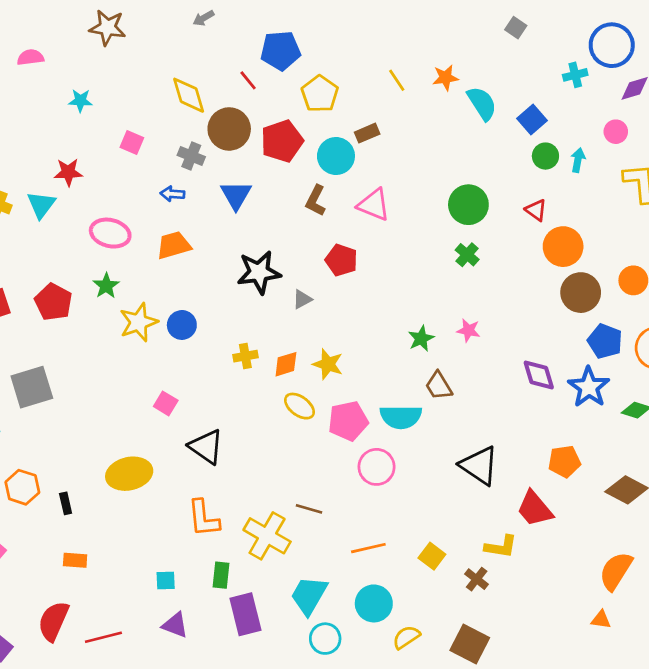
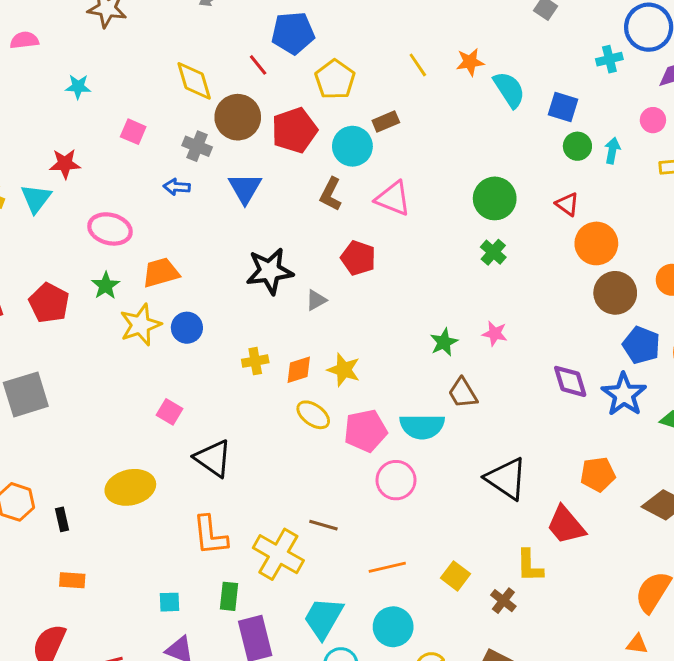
blue square: (532, 120) -> (563, 107), turned -32
orange trapezoid: (174, 245) -> (161, 273), moved
yellow L-shape: (501, 547) -> (530, 566), turned 80

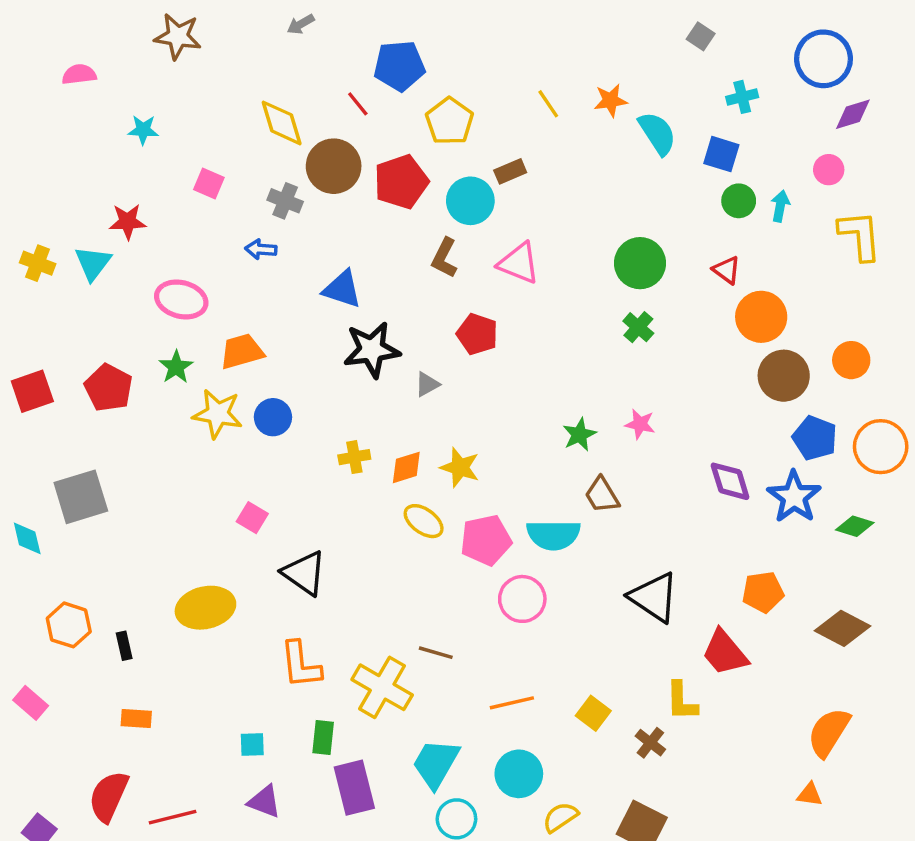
cyan cross: (609, 59) -> (742, 97), moved
blue triangle: (245, 188) -> (342, 289), moved, turned -42
yellow star: (140, 325) -> (218, 414), turned 30

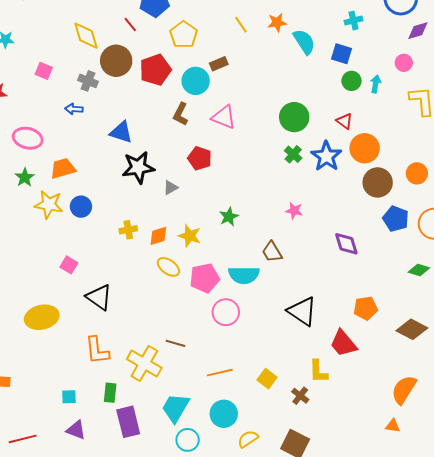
green star: (579, 435) -> (229, 217), moved
blue star: (794, 497) -> (326, 156), moved

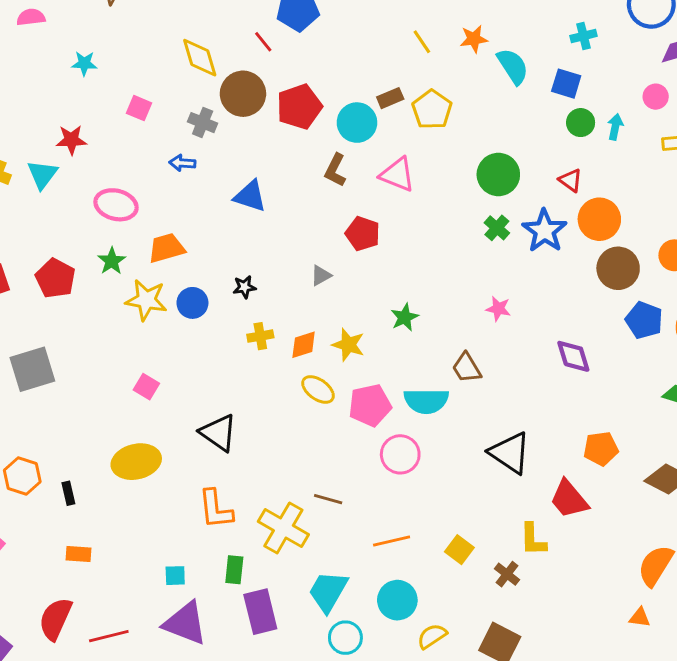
yellow pentagon: (184, 35) -> (432, 110), moved
black star: (138, 167) -> (244, 287), moved, size x0.5
pink square: (69, 265) -> (146, 387), moved
purple triangle: (76, 430) -> (185, 623), size x1.6

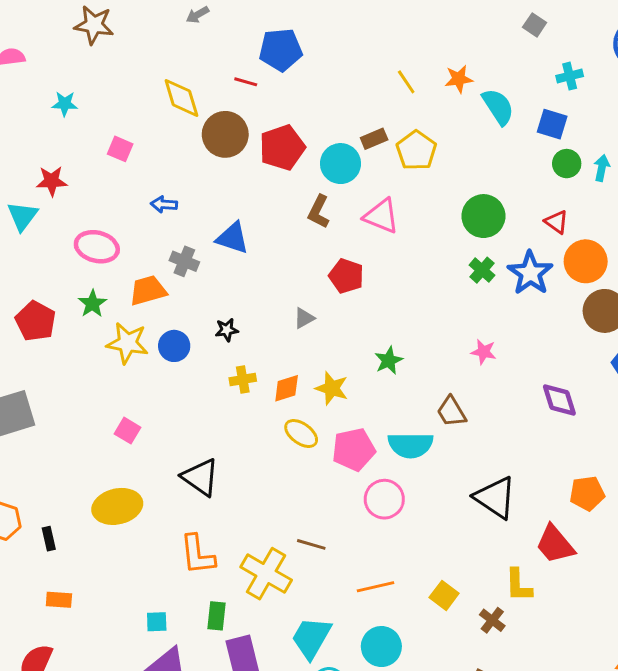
red line: (263, 42) -> (246, 82), turned -35
gray cross: (203, 123) -> (184, 261), moved

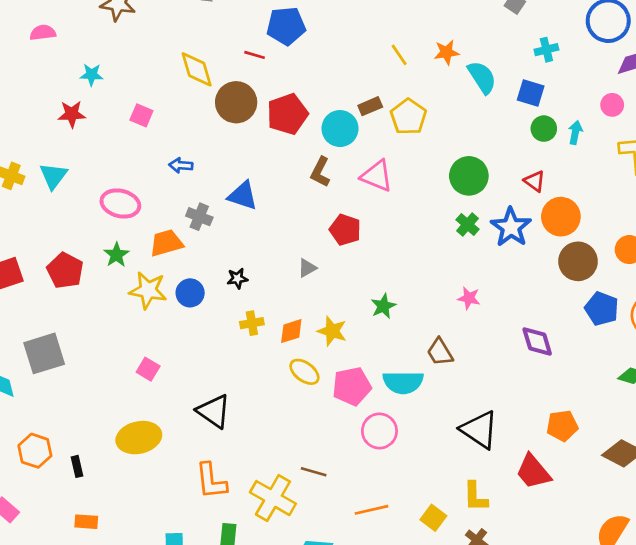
red star: (52, 181) -> (72, 114), moved
yellow L-shape: (519, 585) -> (475, 497), moved

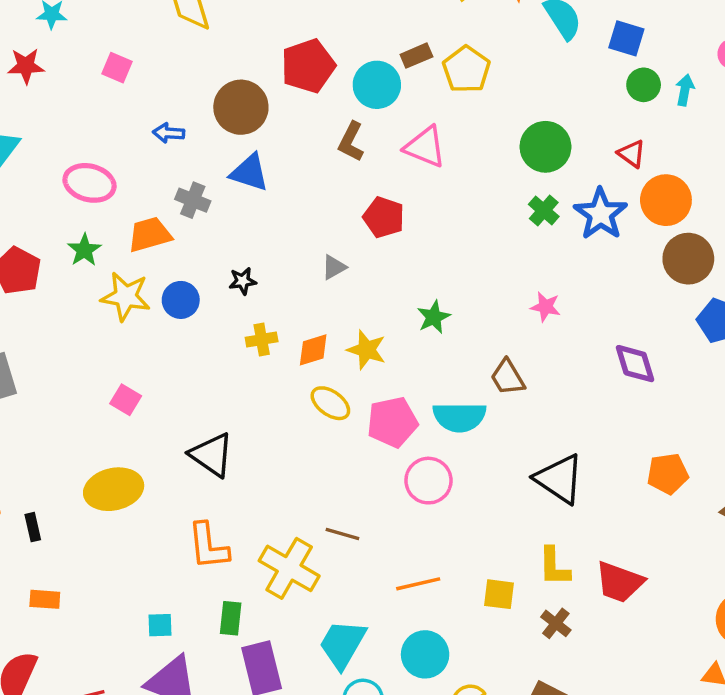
brown circle: (236, 102) -> (241, 107), moved
red trapezoid: (533, 472) -> (619, 582), moved, turned -30
yellow square: (433, 518) -> (499, 594), turned -30

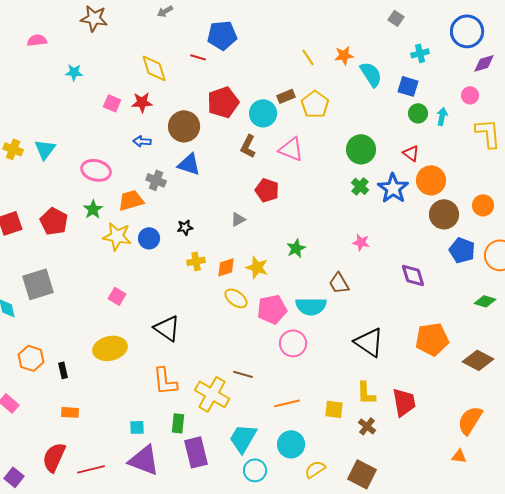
red star: (26, 66) -> (142, 102), moved
orange pentagon: (668, 474) -> (432, 339), size x1.4
red trapezoid: (619, 582) -> (404, 402), turned -120

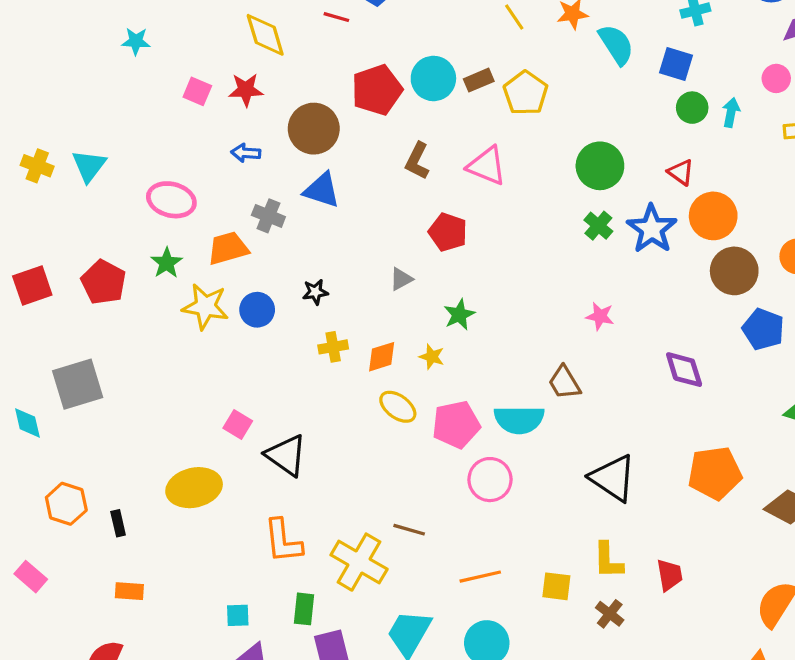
cyan circle: (263, 113) -> (433, 78), moved
green star: (296, 248) -> (459, 315), moved
yellow star: (257, 267) -> (432, 357), size x0.7
pink square: (117, 296) -> (238, 425), moved
red trapezoid: (404, 402) -> (670, 575), size x0.7

